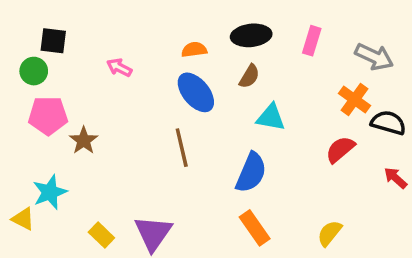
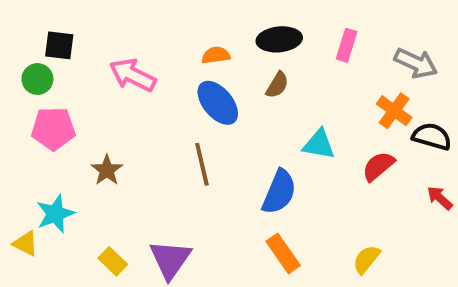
pink arrow: (119, 67) -> (133, 75), size x1.6
cyan triangle: (271, 117) -> (319, 144), moved
brown star: (84, 141) -> (107, 170), moved

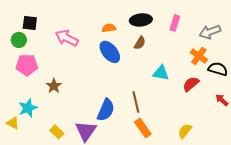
gray arrow: (416, 63) -> (210, 32), turned 135
brown line: (202, 164) -> (136, 102), moved
blue semicircle: (279, 192) -> (106, 110), moved

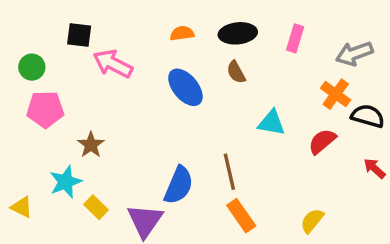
black square: (30, 23) -> (79, 35), moved
orange semicircle: (109, 28) -> (182, 33), moved
brown semicircle: (140, 43) -> (236, 72), turned 120
cyan star: (28, 108) -> (66, 182), moved
yellow rectangle: (57, 132) -> (96, 207), moved

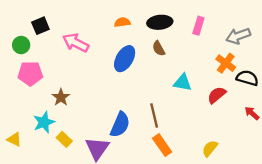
black square: (79, 35) -> (40, 26), moved, turned -30
blue ellipse: (185, 87) -> (125, 59), turned 70

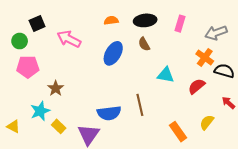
blue semicircle: (120, 125) -> (109, 113), turned 60
orange rectangle: (162, 145) -> (178, 132), moved
yellow semicircle: (210, 148) -> (207, 122), moved

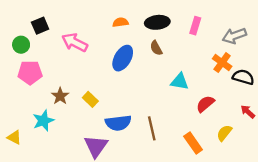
red semicircle: (197, 86) -> (205, 104), moved
brown line: (140, 105) -> (152, 128), moved
yellow rectangle: (59, 126) -> (90, 99), moved

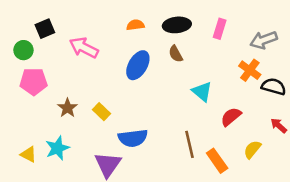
cyan triangle: (180, 82) -> (202, 92), turned 30
cyan star: (43, 121) -> (57, 148), moved
brown line: (152, 128) -> (189, 144), moved
yellow triangle: (14, 137) -> (29, 154), moved

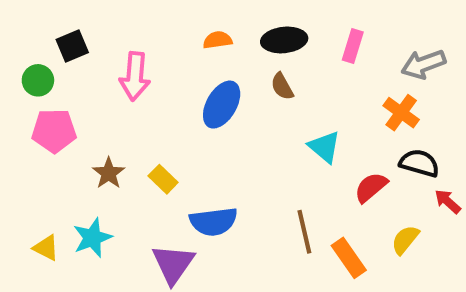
pink arrow: (84, 48) -> (135, 76), turned -112
black semicircle: (274, 87) -> (419, 163), moved

